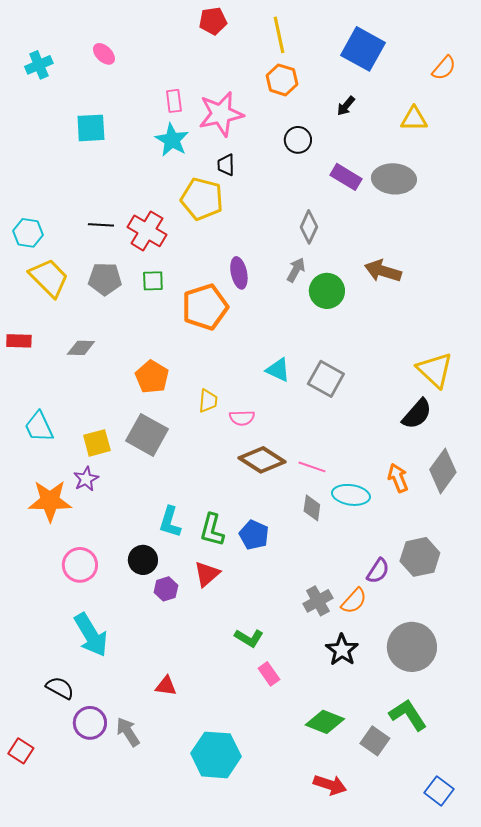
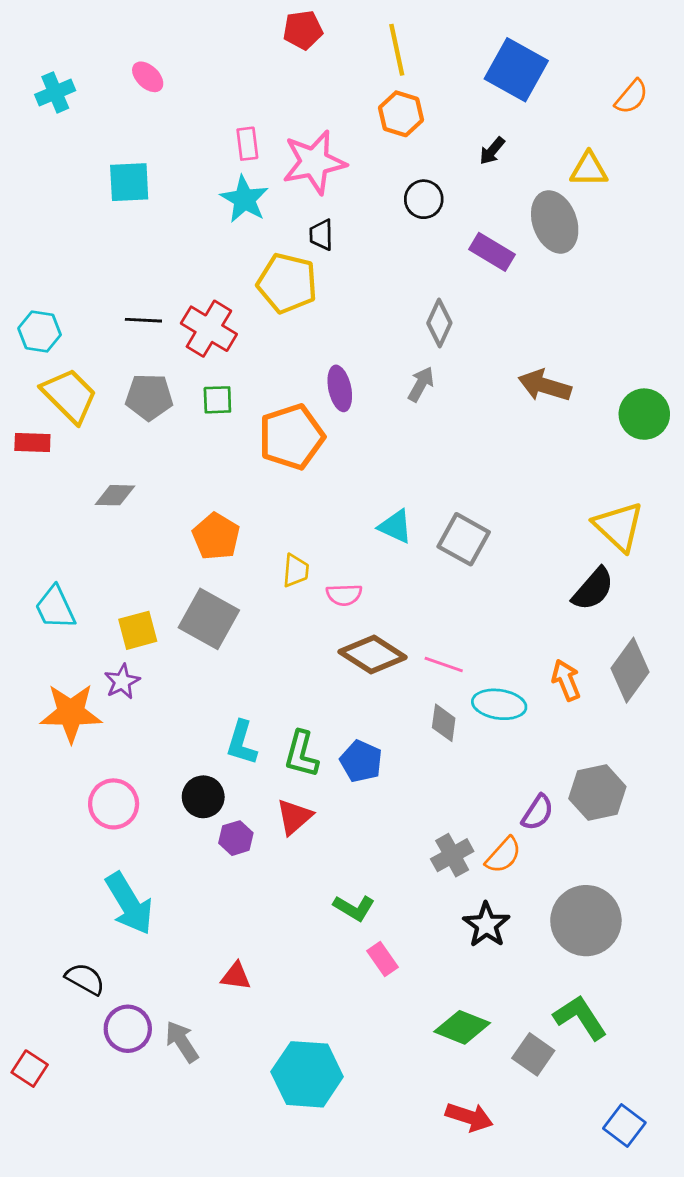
gray ellipse: (394, 179) -> (555, 222), moved, turned 66
green circle: (327, 291) -> (644, 414), moved
red rectangle: (19, 341) -> (32, 443), moved

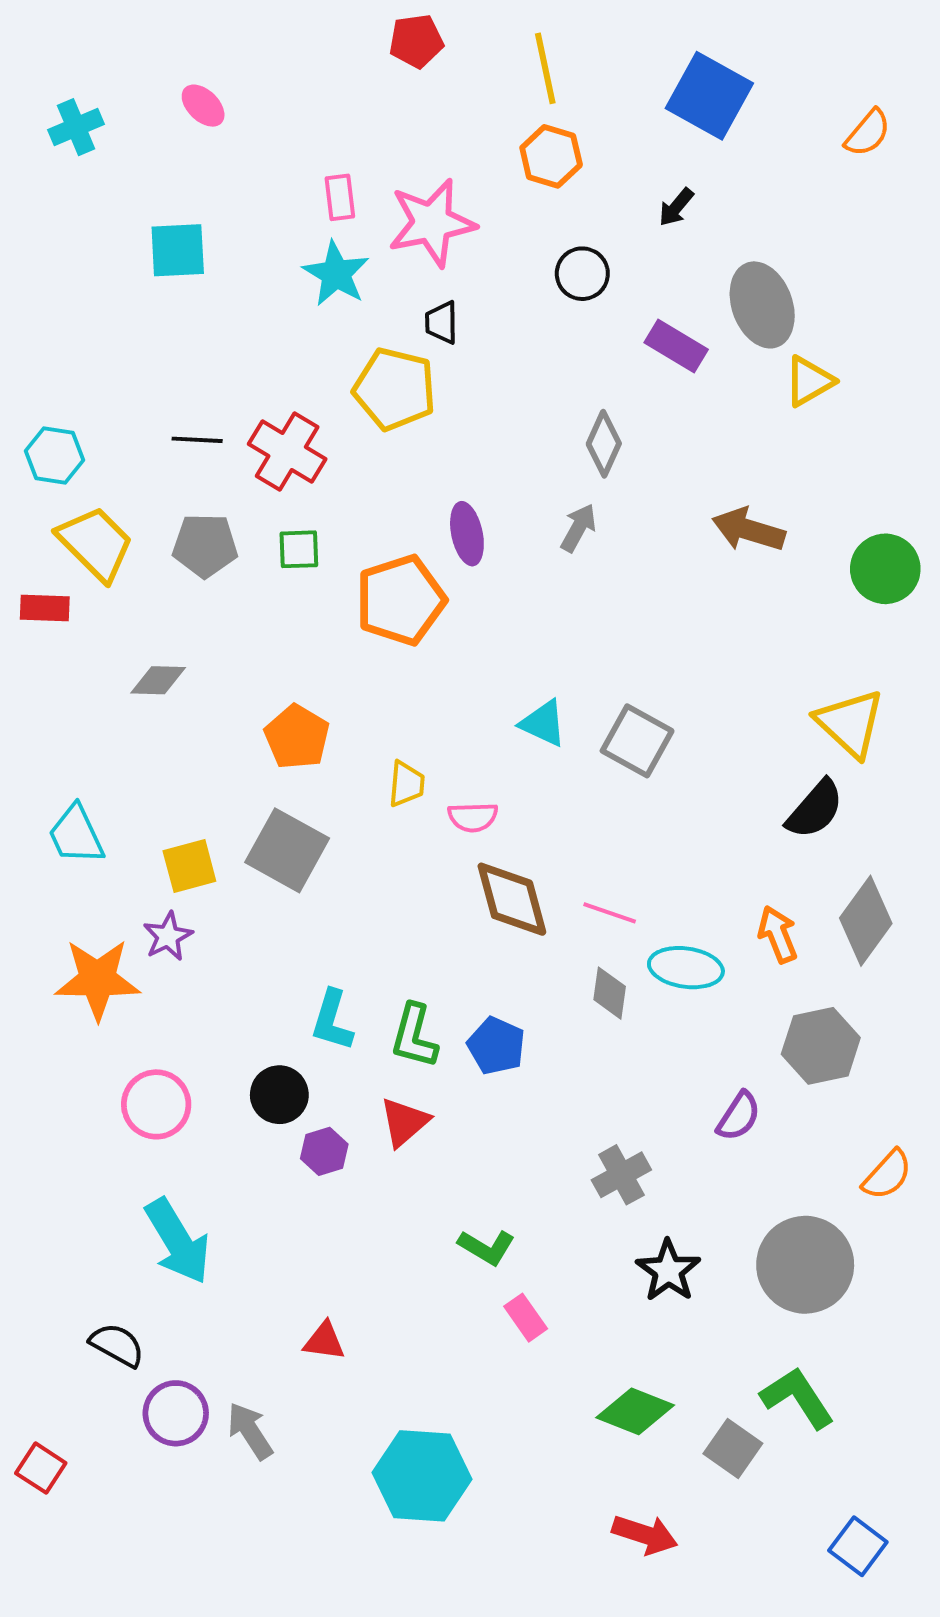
yellow triangle: (589, 169) -> (809, 381), moved, turned -30
brown diamond: (373, 655) -> (512, 899), turned 42
gray hexagon: (597, 793) -> (821, 1046), moved
orange semicircle: (503, 855) -> (887, 1175), moved

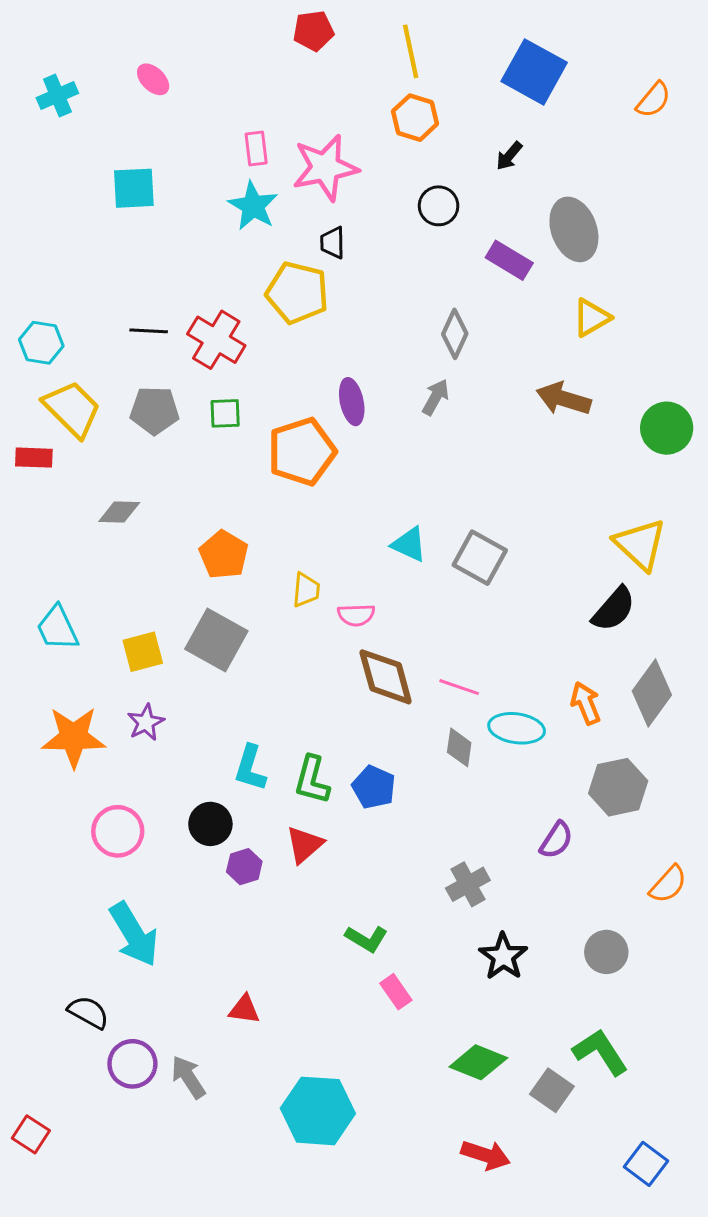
yellow triangle: (809, 381) -> (592, 318), moved
purple star: (168, 936) -> (146, 722), moved
gray circle: (805, 1265) -> (606, 952), size x0.6
red square: (41, 1468) -> (31, 1134), moved

